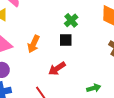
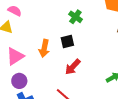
black square: (66, 40) -> (67, 41), moved

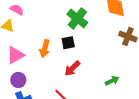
green cross: (75, 17) -> (77, 18), size x1.5

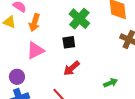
orange arrow: (45, 49) -> (35, 23), moved
pink triangle: (15, 55) -> (35, 51), moved

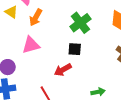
black square: (69, 42) -> (75, 49), moved

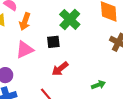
black square: (75, 49) -> (53, 42), moved

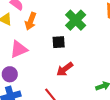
pink triangle: (25, 50) -> (19, 49), moved

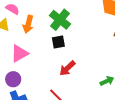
green cross: (76, 20) -> (60, 20), moved

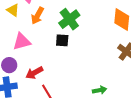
red arrow: (67, 68) -> (34, 73), moved

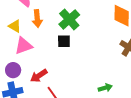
yellow triangle: (13, 10) -> (15, 26), moved
orange arrow: (37, 16) -> (37, 19), turned -30

